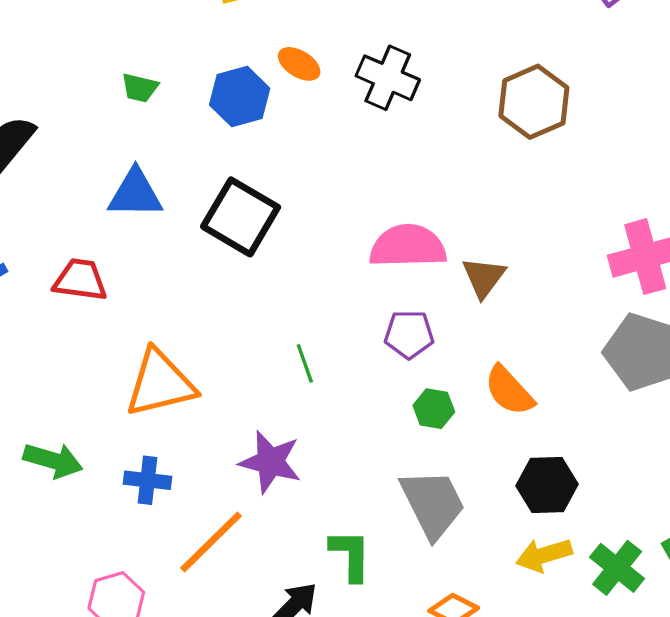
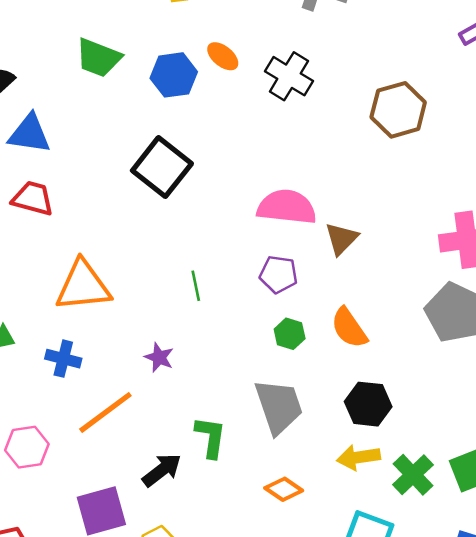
green trapezoid: (140, 88) -> (98, 58), size x1.6
blue triangle: (135, 194) -> (29, 134), moved
purple star: (270, 462) -> (159, 357), size x0.6

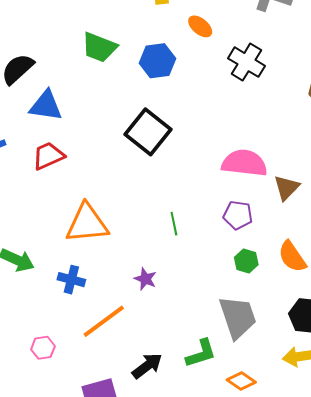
orange ellipse: (223, 56) -> (200, 26), moved
red trapezoid: (33, 198) -> (48, 156), turned -40
green L-shape: (211, 437) -> (201, 353), moved, turned 64
pink hexagon: (27, 447) -> (43, 348), size x0.7

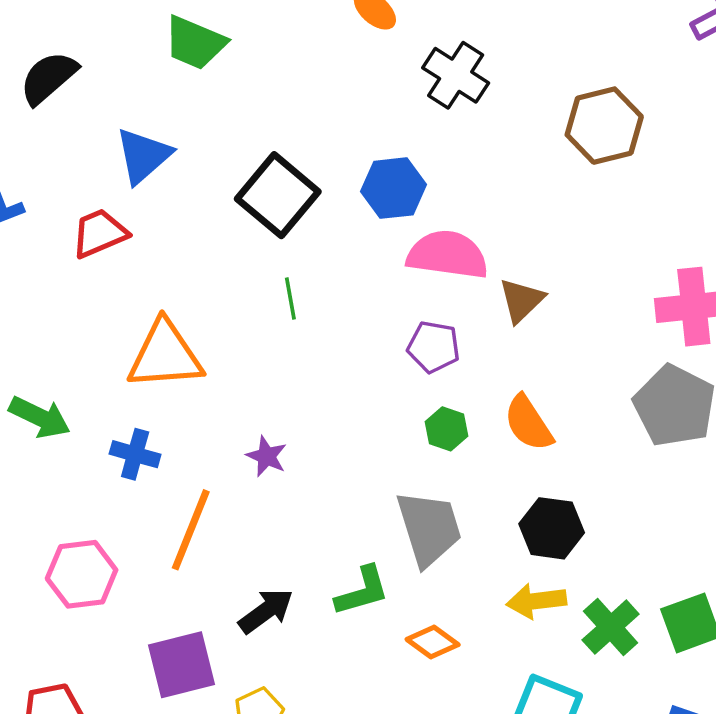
blue hexagon: (157, 61) -> (393, 188), moved
blue triangle: (46, 106) -> (143, 156), moved, turned -51
green line: (174, 224) -> (290, 298), moved
orange line: (104, 321) -> (191, 530), turned -33
pink hexagon: (43, 348) -> (82, 574), size x1.6

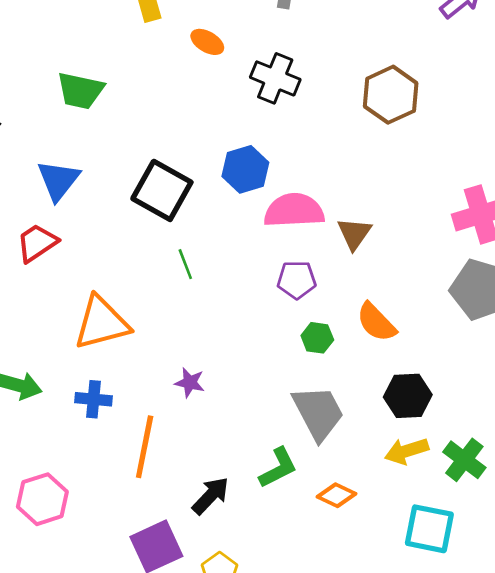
pink hexagon: (82, 574) -> (42, 499), moved

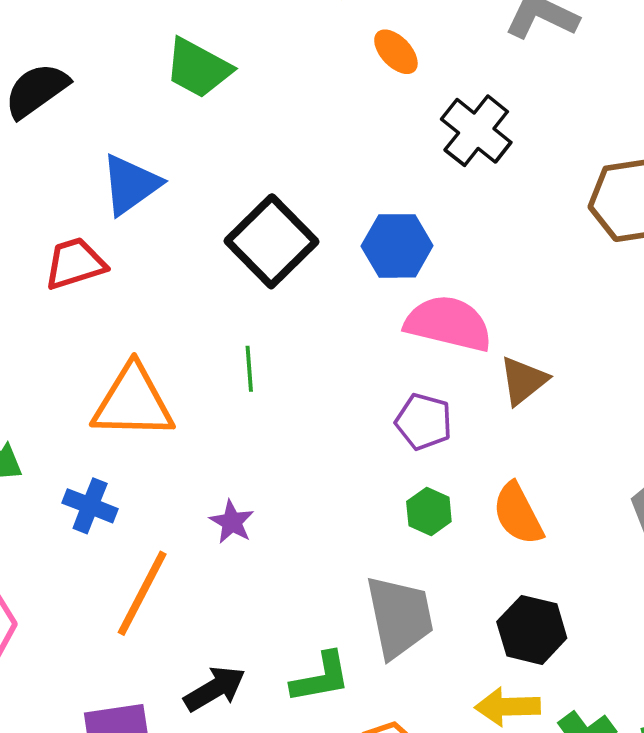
green line: (185, 264) -> (249, 369), moved

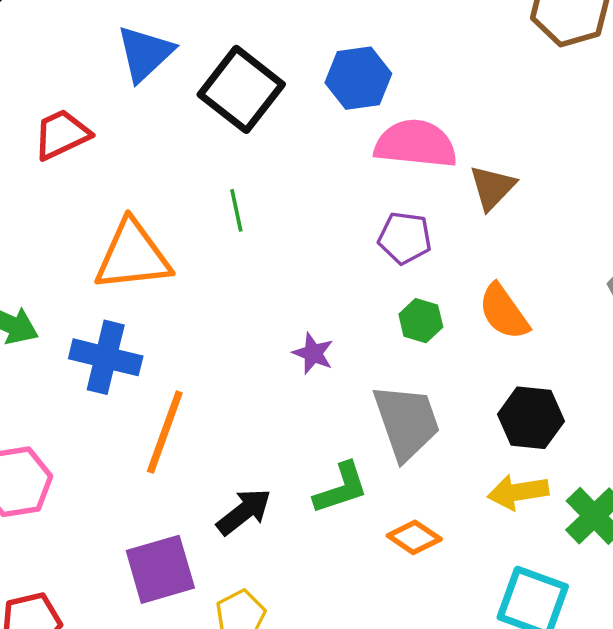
blue triangle: (131, 184) -> (145, 53), moved
blue cross: (90, 506) -> (106, 357), size x1.4
purple star: (232, 522) -> (313, 353), moved

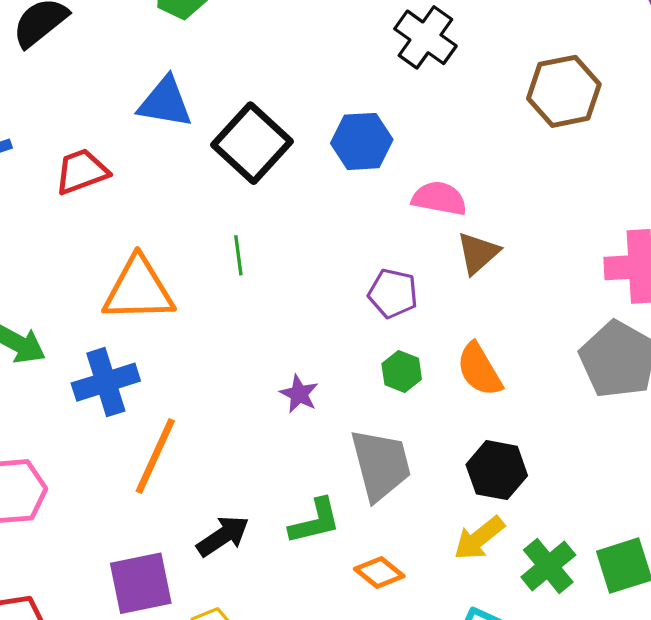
blue triangle: (145, 53) -> (165, 102), turned 48
pink semicircle: (416, 144) -> (439, 198), moved, size x0.7
blue cross: (106, 357) -> (106, 382), turned -36
yellow arrow: (518, 492) -> (479, 538), turned -34

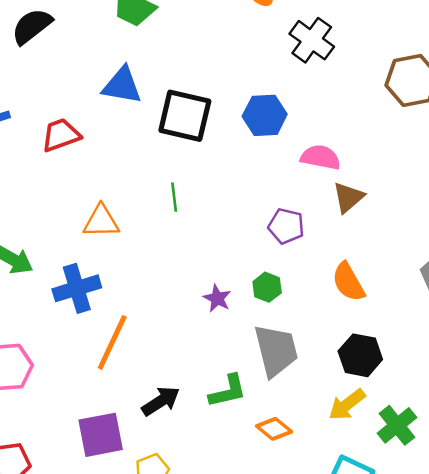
black square: (252, 143) -> (185, 116), turned -30
orange triangle: (138, 290) -> (101, 221), size x0.7
green hexagon: (402, 372) -> (267, 287), moved

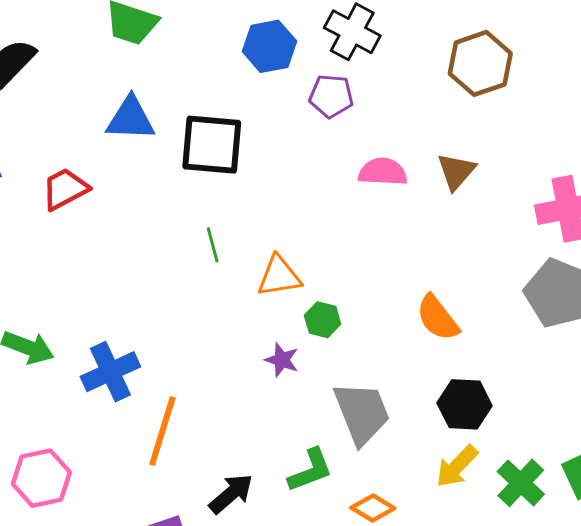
blue hexagon: (265, 115) -> (269, 46), moved
brown triangle: (348, 197) -> (456, 171), moved
orange triangle: (101, 221) -> (279, 276), moved
purple pentagon: (286, 226) -> (331, 96), moved
green hexagon: (267, 287) -> (323, 320), moved

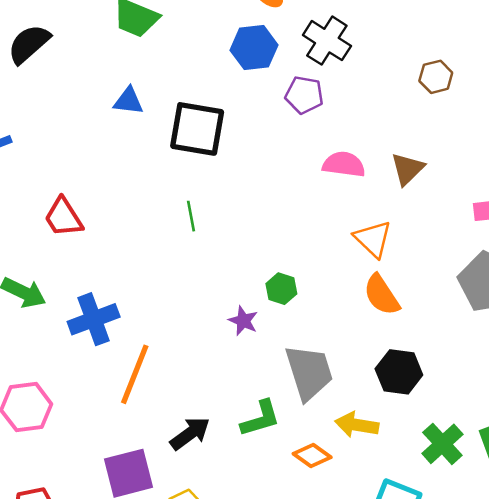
brown hexagon: (480, 63) -> (436, 77), size x0.6
blue triangle: (131, 119) -> (128, 101), size x0.7
red trapezoid: (65, 189) -> (63, 217), moved, turned -99
orange triangle: (279, 276) -> (373, 239), moved, turned 48
yellow arrow: (457, 466) -> (357, 425), moved, turned 51

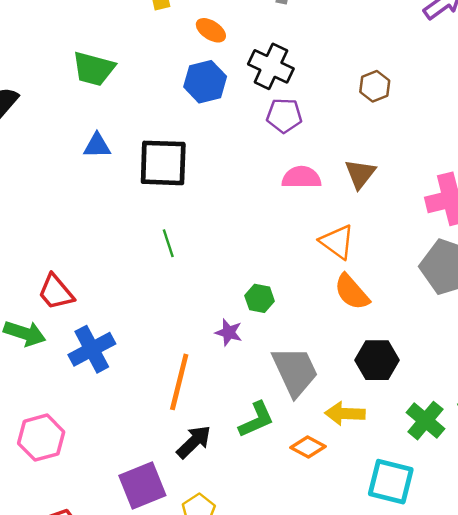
purple pentagon: (304, 95) -> (284, 115), moved
red trapezoid: (63, 217) -> (56, 292), moved
orange line: (135, 374) -> (179, 382), moved

